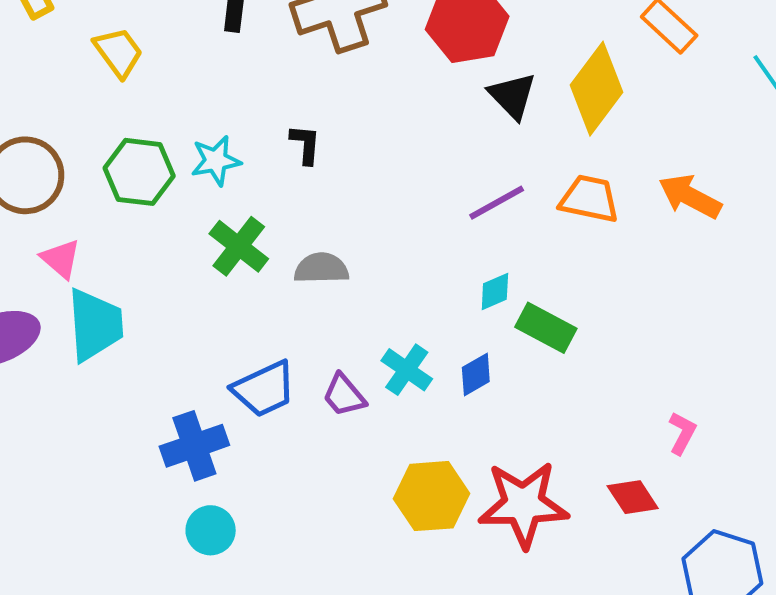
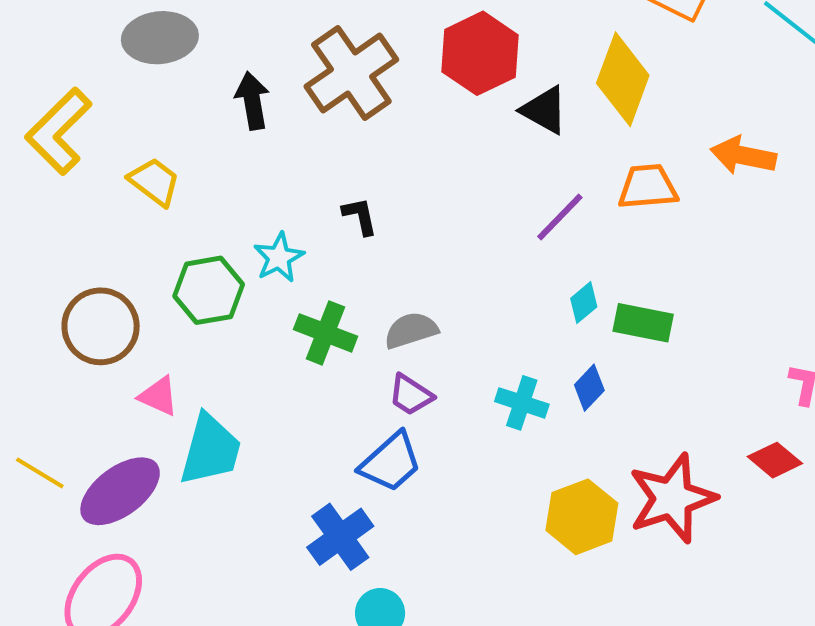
cyan trapezoid: (95, 325) -> (210, 450), turned 36
purple trapezoid: (344, 395) -> (411, 395), moved

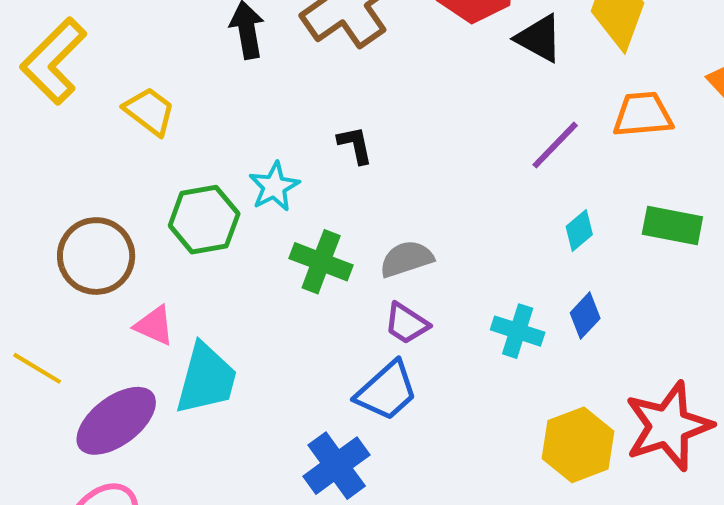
green rectangle: (643, 323) -> (672, 226), moved
yellow line: (40, 473) -> (37, 368), moved

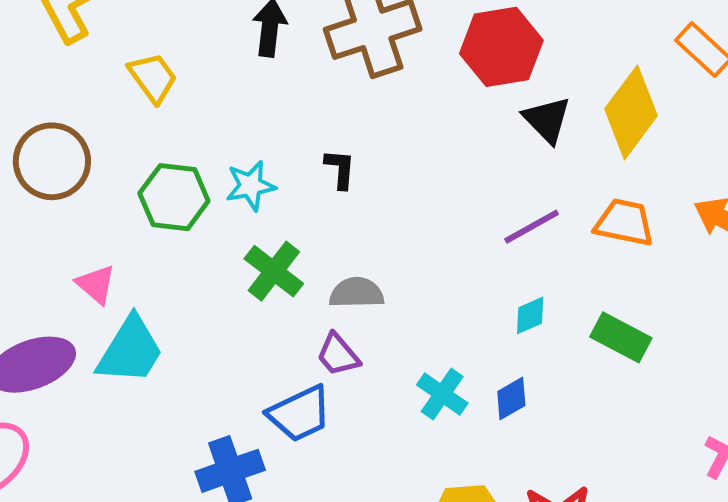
brown circle: (96, 256) -> (52, 161), moved

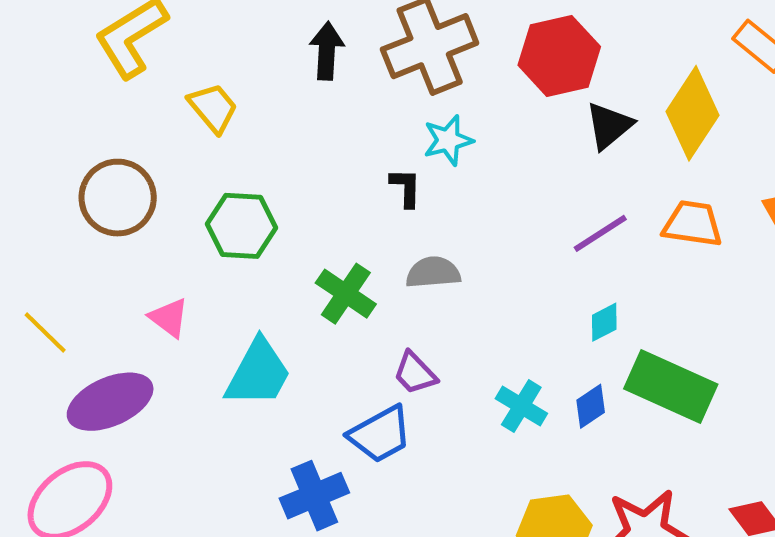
black triangle: (547, 120) -> (609, 126), turned 38
cyan star: (251, 186) -> (448, 140), moved
gray semicircle: (357, 293) -> (433, 272), moved
green rectangle: (621, 337) -> (671, 386), moved, size x1.5
cyan trapezoid: (130, 350) -> (258, 373), moved

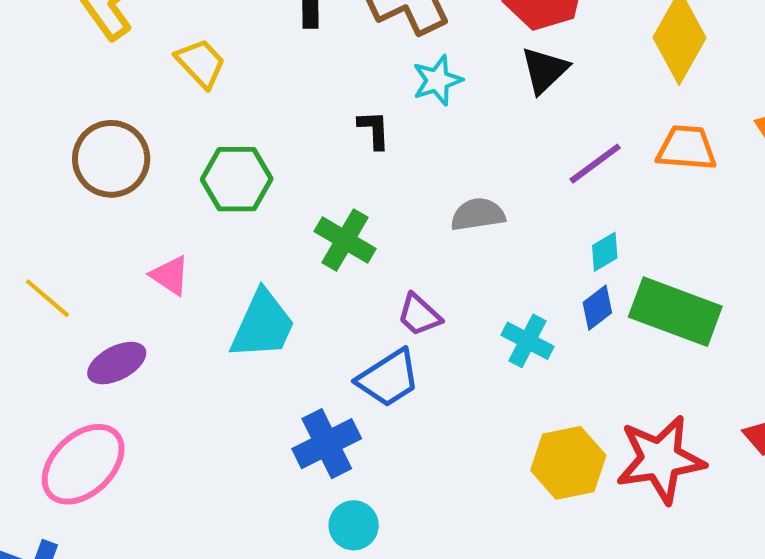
black triangle: (609, 126) -> (545, 70), moved
black L-shape: (406, 188) -> (374, 130), moved
gray semicircle: (433, 272) -> (478, 214), moved
purple ellipse: (110, 402) -> (117, 363), size x0.7
blue diamond: (591, 406) -> (597, 308), moved

